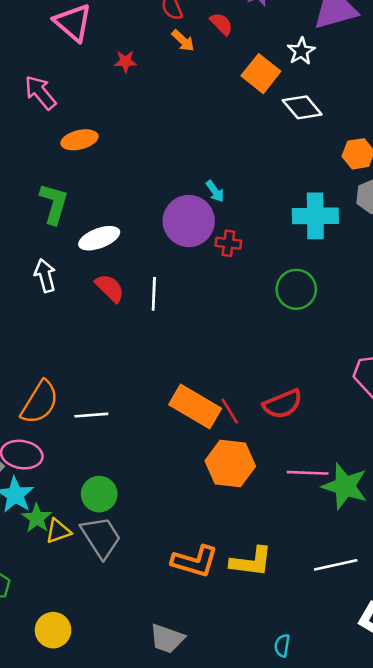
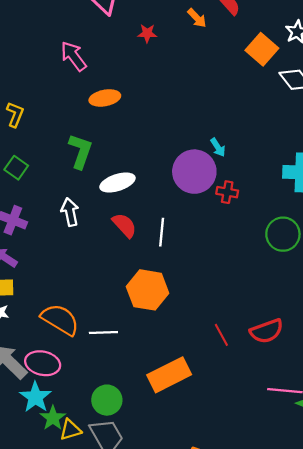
orange semicircle: (40, 402) -> (60, 320), turned -93
orange rectangle: (195, 406) -> (169, 375), moved, turned -60
orange hexagon: (230, 463) -> (148, 290), moved

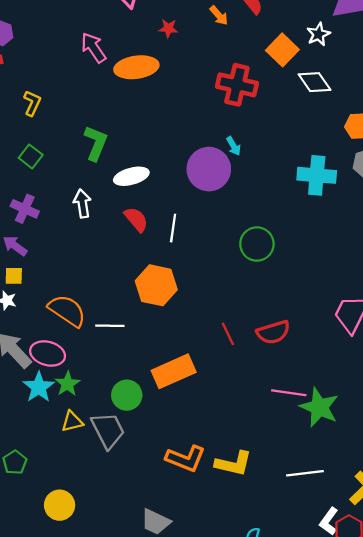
orange ellipse: (105, 98) -> (136, 67), moved, size x1.4
red cross: (227, 192) -> (237, 85), moved, size x1.8
green circle: (283, 234) -> (257, 244), moved
green circle: (107, 400) -> (127, 395), moved
green star: (53, 418) -> (68, 384), moved

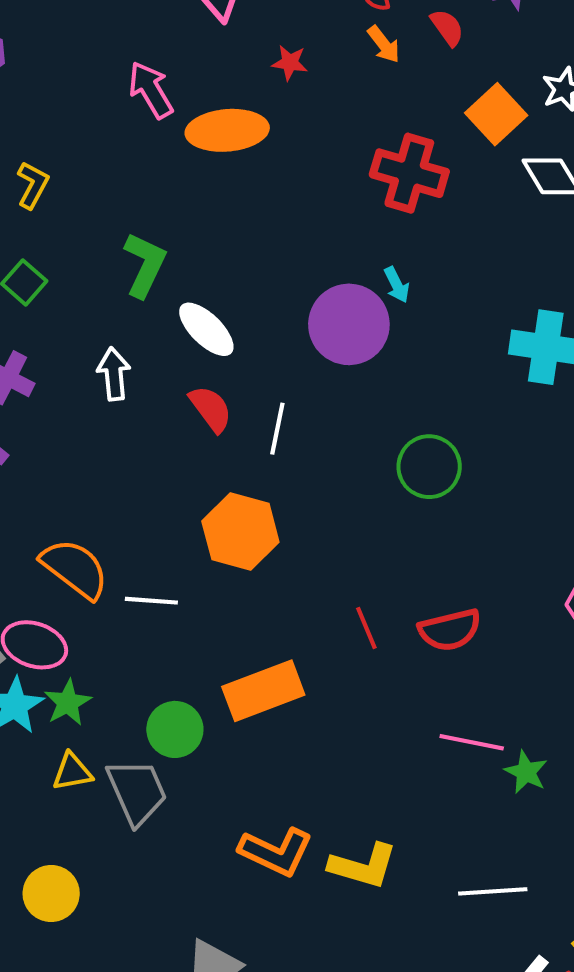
white ellipse: (131, 176) -> (206, 329), turned 56
green star: (319, 407) -> (526, 772), size x0.6
yellow circle: (60, 505) -> (51, 893), moved

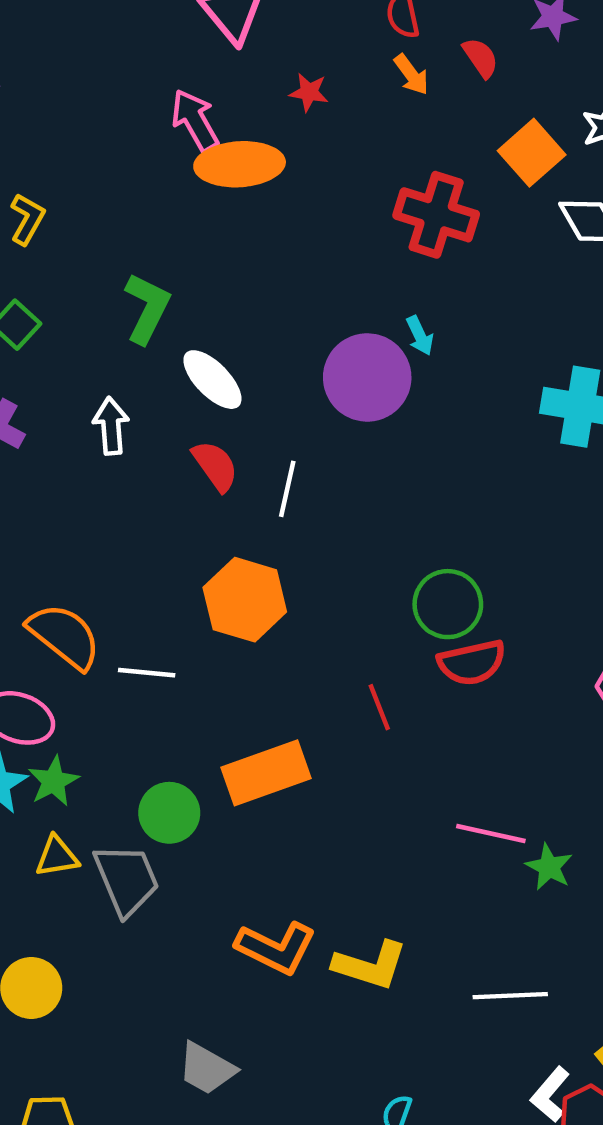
pink arrow: (151, 90) -> (195, 120), moved
green circle: (429, 467) -> (448, 604), moved
red semicircle: (450, 630) -> (472, 663), moved

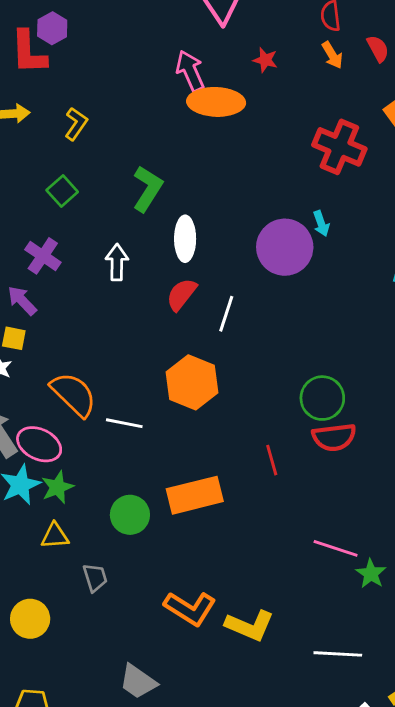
white ellipse: (212, 380) -> (185, 239), turned 39
red semicircle: (215, 466) -> (181, 294), turned -112
gray trapezoid: (127, 879) -> (95, 578), moved, size x0.6

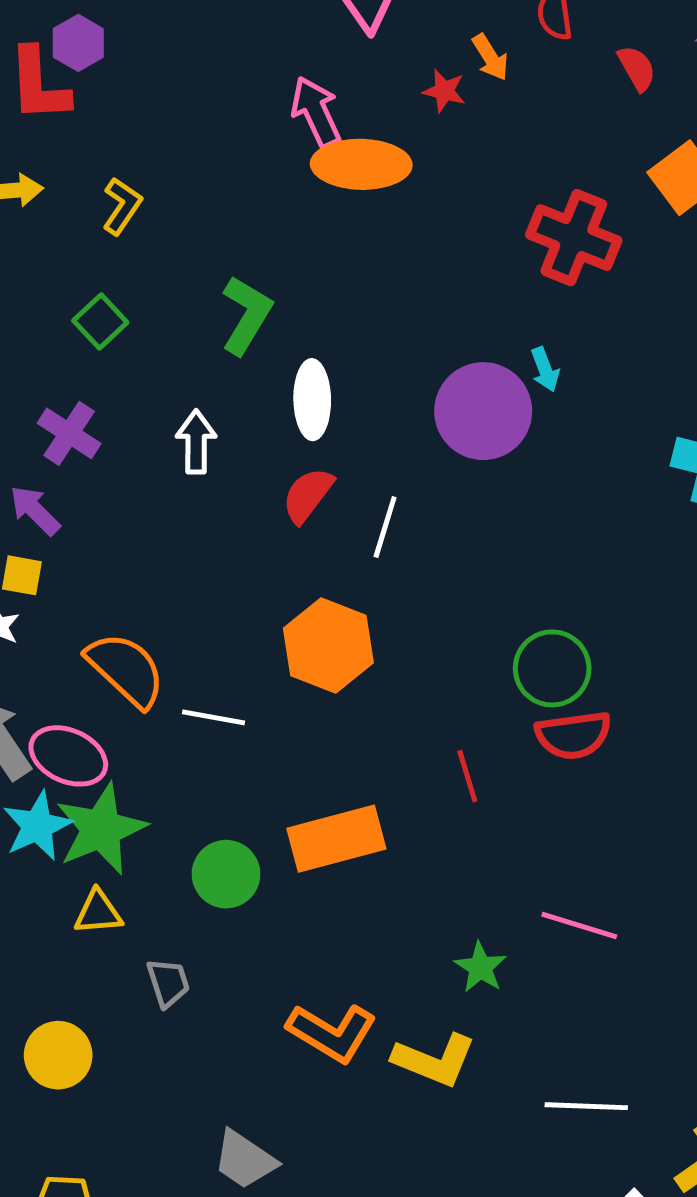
orange arrow: (332, 55) -> (490, 57), moved
green star: (57, 487) -> (101, 829), size x1.6
green star: (371, 574) -> (480, 967), moved

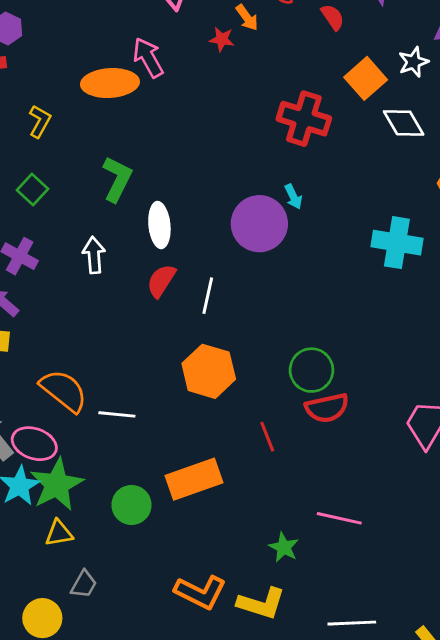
orange ellipse: (361, 164) -> (110, 83), moved
orange hexagon: (328, 645) -> (209, 371), moved
gray trapezoid: (168, 983) -> (84, 584), moved, turned 52

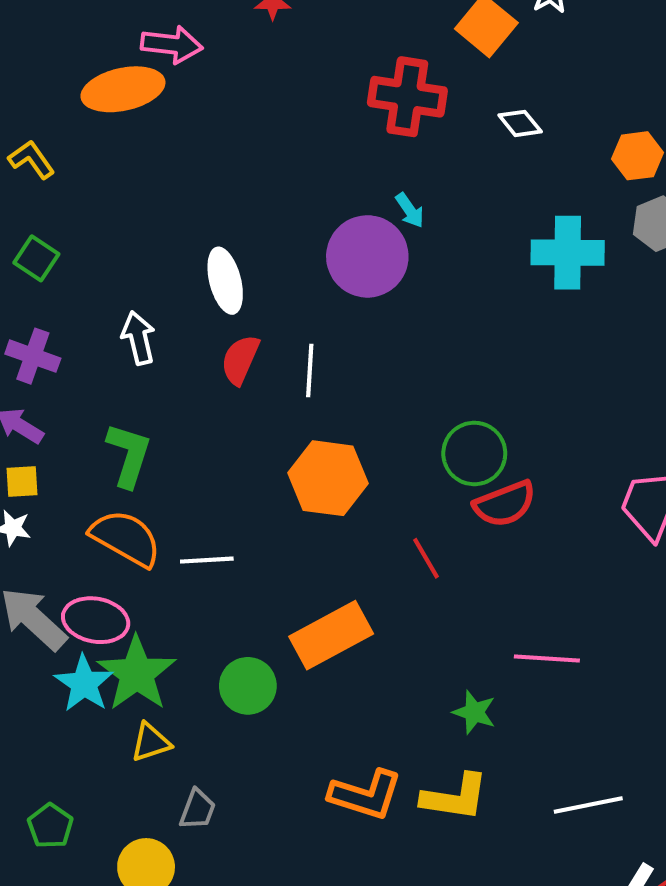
pink arrow: (148, 58) -> (172, 44), turned 135
yellow L-shape: (40, 121) -> (32, 160), turned -56
white diamond: (404, 123) -> (520, 123), moved, size x0.7
green L-shape: (117, 179) -> (129, 455), moved

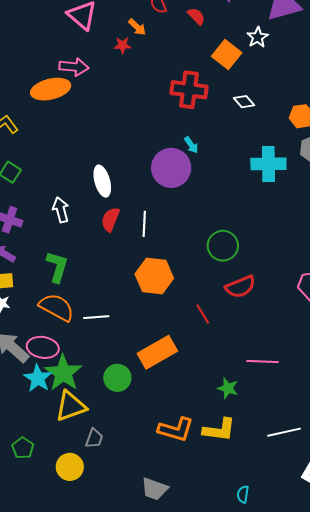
green circle: (474, 453) -> (223, 246), moved
yellow triangle: (151, 742) -> (71, 406), size x1.6

